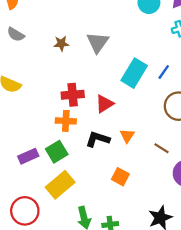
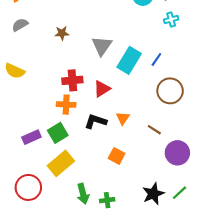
gray semicircle: (16, 34) -> (20, 25), turned 119
gray triangle: (98, 42) -> (102, 46), moved

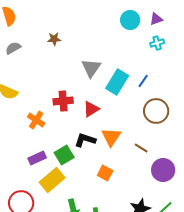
brown star: (62, 33) -> (54, 39), moved
orange cross: (66, 105) -> (36, 120), moved, turned 30
orange triangle: (123, 118) -> (111, 137), size x1.5
green square: (58, 133) -> (64, 155), moved
purple rectangle: (31, 137) -> (37, 158), moved

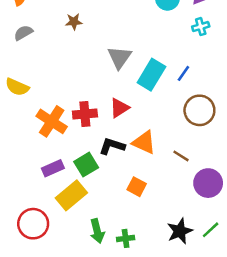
red cross: (63, 101) -> (85, 114), moved
orange cross: (36, 120) -> (52, 121), size x1.4
orange triangle: (111, 137) -> (144, 142), turned -40

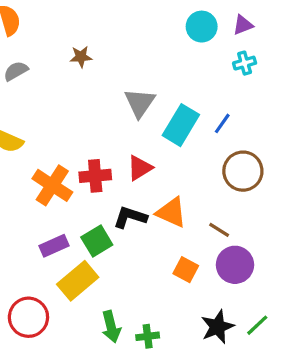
purple circle: (208, 183) -> (235, 265), moved
orange square: (137, 187) -> (186, 270), moved

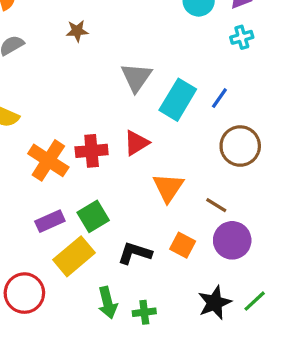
orange triangle: (171, 212) -> (168, 188), turned 40
black L-shape: (130, 217) -> (135, 253), moved

